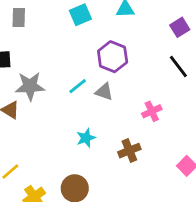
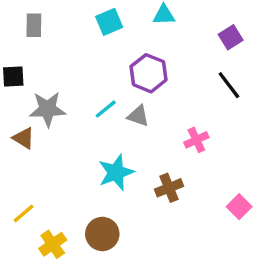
cyan star: (86, 138) -> (116, 172), size x1.5

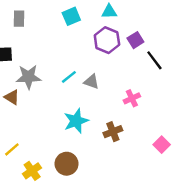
purple square: (231, 37) -> (135, 40), moved
purple hexagon: (148, 73) -> (107, 40), moved

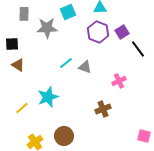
gray star: (28, 77) -> (47, 28), moved
brown triangle: (12, 97) -> (18, 65), moved
cyan star: (76, 121) -> (48, 97), moved
pink square: (162, 145) -> (144, 136), moved, turned -32
yellow line: (12, 149) -> (22, 108), moved

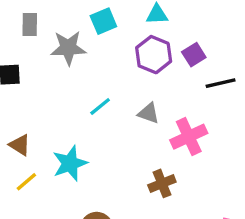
black line: (138, 49) -> (221, 83), turned -66
brown triangle: (18, 65) -> (20, 145), moved
gray triangle: (85, 67) -> (149, 113), moved
pink cross: (119, 81) -> (189, 137), size x1.5

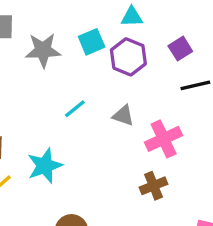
cyan square: (103, 21) -> (92, 42), moved
purple square: (194, 55) -> (180, 49), moved
brown cross: (162, 183) -> (154, 186), moved

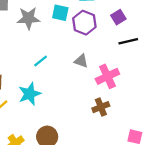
cyan square: (92, 42) -> (60, 13), turned 35
cyan line: (75, 109) -> (41, 61), moved

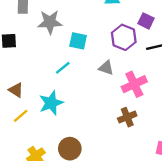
cyan square: (60, 13) -> (78, 41), moved
purple square: (118, 17) -> (146, 21), turned -32
purple hexagon: (84, 23) -> (124, 37), moved

